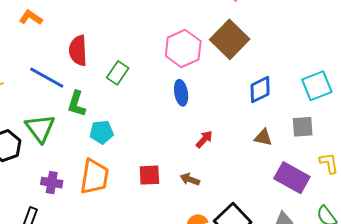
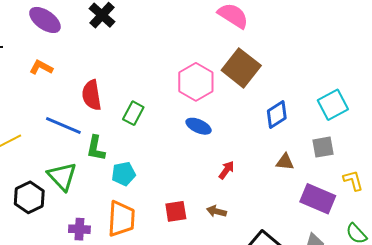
blue ellipse: (181, 93) -> (199, 126), turned -50

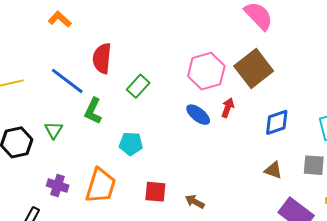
red arrow: (226, 170) -> (228, 108), moved, turned -30
cyan pentagon: (124, 174) -> (131, 144), moved
green triangle: (62, 176) -> (54, 130), size x0.6

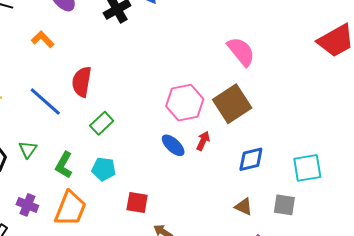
green rectangle: (138, 86) -> (102, 123), moved
green L-shape: (93, 111) -> (64, 165), moved
red square: (155, 192) -> (137, 203), moved

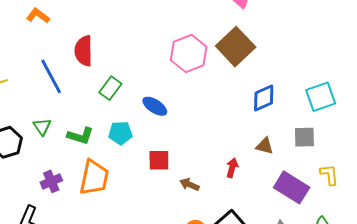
blue line: (45, 101) -> (51, 76), turned 30
red arrow: (203, 141) -> (232, 168), moved
blue ellipse: (173, 145) -> (155, 106), moved
green L-shape: (64, 165) -> (80, 136), turned -92
purple cross: (27, 205) -> (51, 181), turned -35

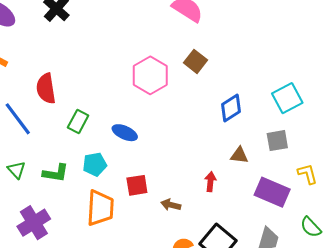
brown square: (236, 47) -> (196, 61), size x0.6
orange trapezoid: (94, 178) -> (100, 208), moved
purple cross: (51, 181) -> (34, 223), size x1.5

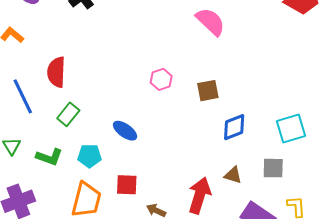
brown square: (196, 61) -> (208, 91), moved, turned 30
pink hexagon: (150, 75) -> (161, 79), size x0.6
green rectangle: (78, 122) -> (68, 114), moved
red arrow: (210, 182) -> (200, 195), size x1.8

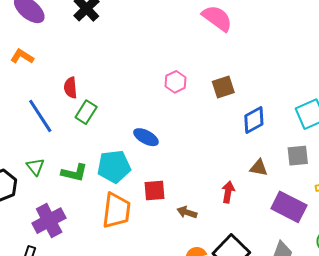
red semicircle: (56, 72) -> (71, 88), size x0.7
green rectangle: (68, 114) -> (86, 112), moved
cyan pentagon: (89, 156) -> (114, 167), size x1.4
red arrow: (200, 195) -> (228, 192), size x0.6

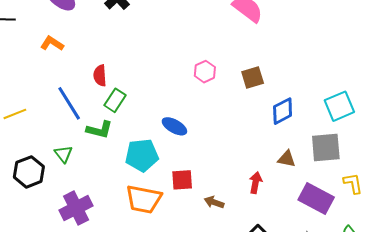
gray square: (298, 156) -> (326, 147), size x1.4
green L-shape: (74, 173) -> (99, 130), moved
orange trapezoid: (116, 211) -> (144, 199), turned 93

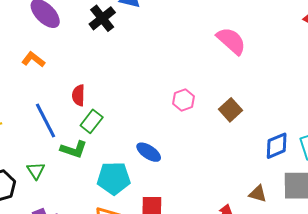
brown square: (253, 77) -> (231, 110), turned -30
blue diamond: (283, 111) -> (277, 146), moved

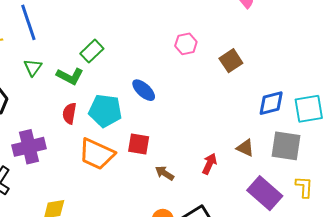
red semicircle: (78, 95) -> (69, 113), moved
blue line: (46, 120) -> (28, 22), moved
green triangle: (36, 171) -> (33, 68), moved

